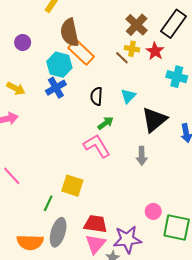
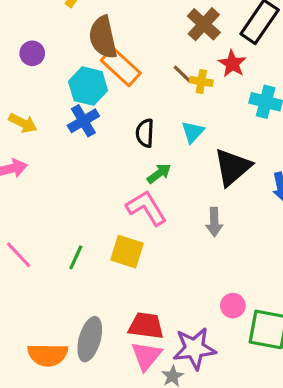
yellow cross: (132, 49) -> (201, 81), moved
yellow square: (72, 186) -> (127, 252), moved
green line: (48, 203) -> (76, 257), moved

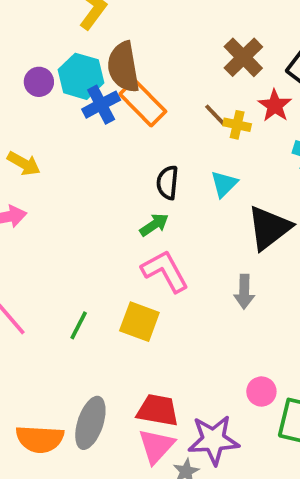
cyan hexagon: (88, 86) -> (81, 76), moved
blue cross: (83, 121) -> (101, 105), moved
green arrow: (159, 173) -> (154, 225), moved

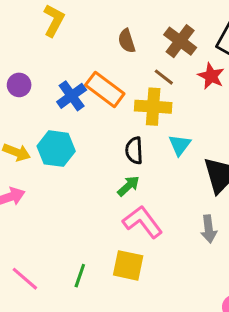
brown semicircle: (123, 67) -> (127, 41), moved, size x0.6
cyan hexagon: (81, 76) -> (56, 149), moved
brown line: (215, 115) -> (164, 77), moved
yellow cross: (237, 125) -> (153, 107), moved, size x1.6

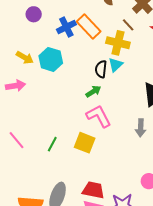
cyan triangle: (180, 145) -> (116, 65), moved

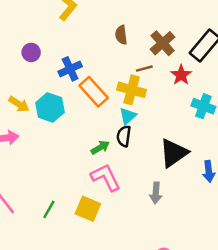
brown line: (128, 25) -> (144, 69), turned -64
orange rectangle: (89, 26) -> (94, 92), moved
black semicircle: (101, 69) -> (124, 136), moved

